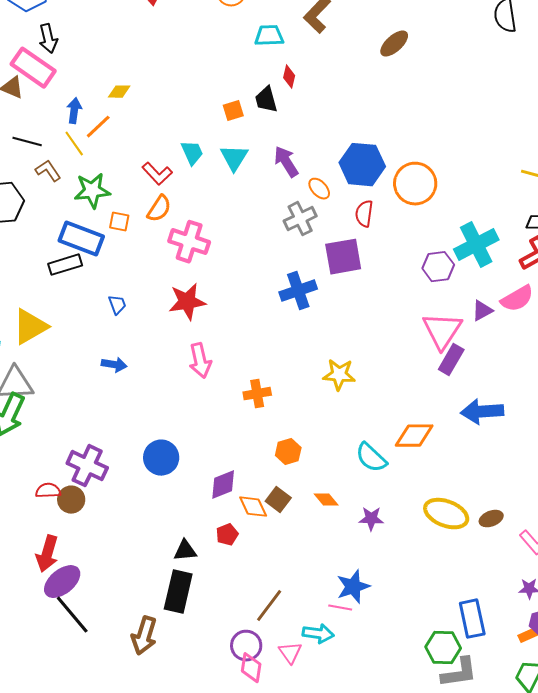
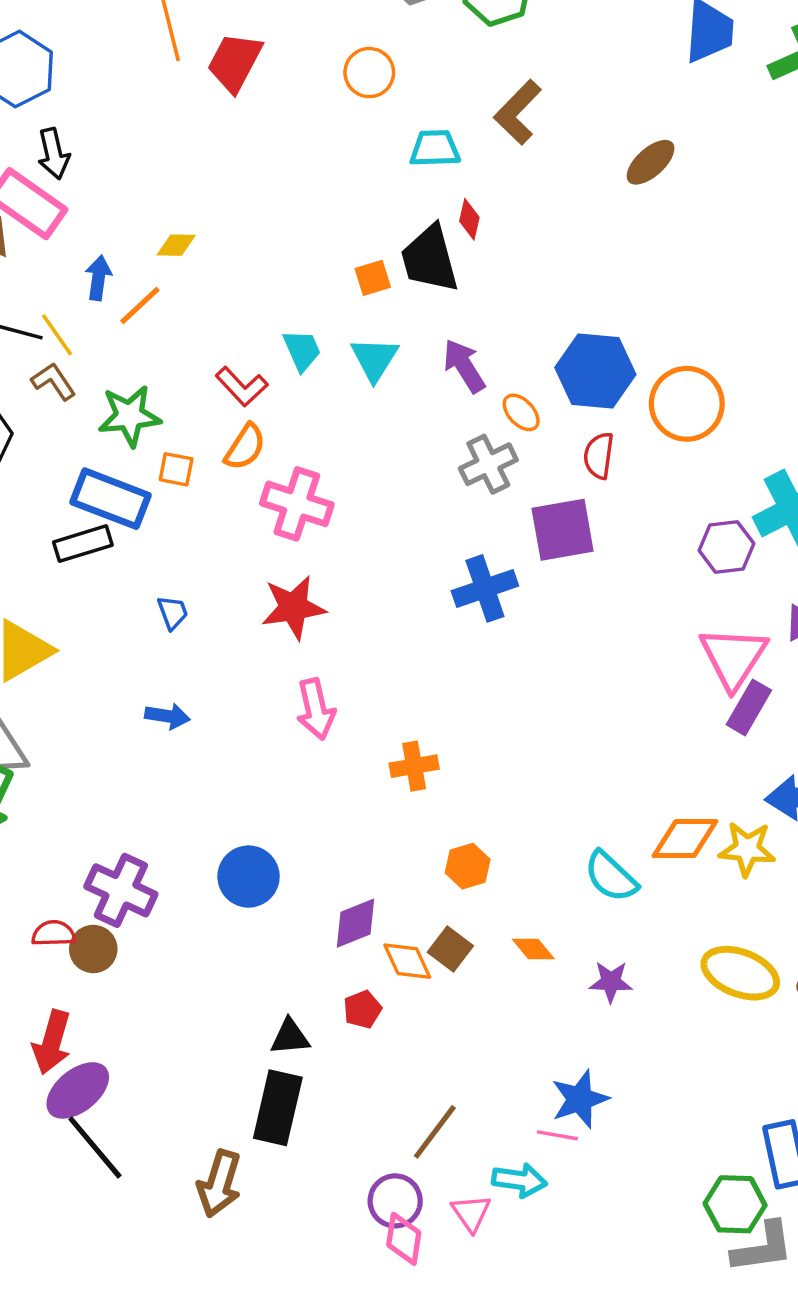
black trapezoid: (266, 100) -> (430, 259), size x1.5
yellow line: (74, 144) -> (57, 335), moved
yellow star: (339, 375) -> (747, 849), moved

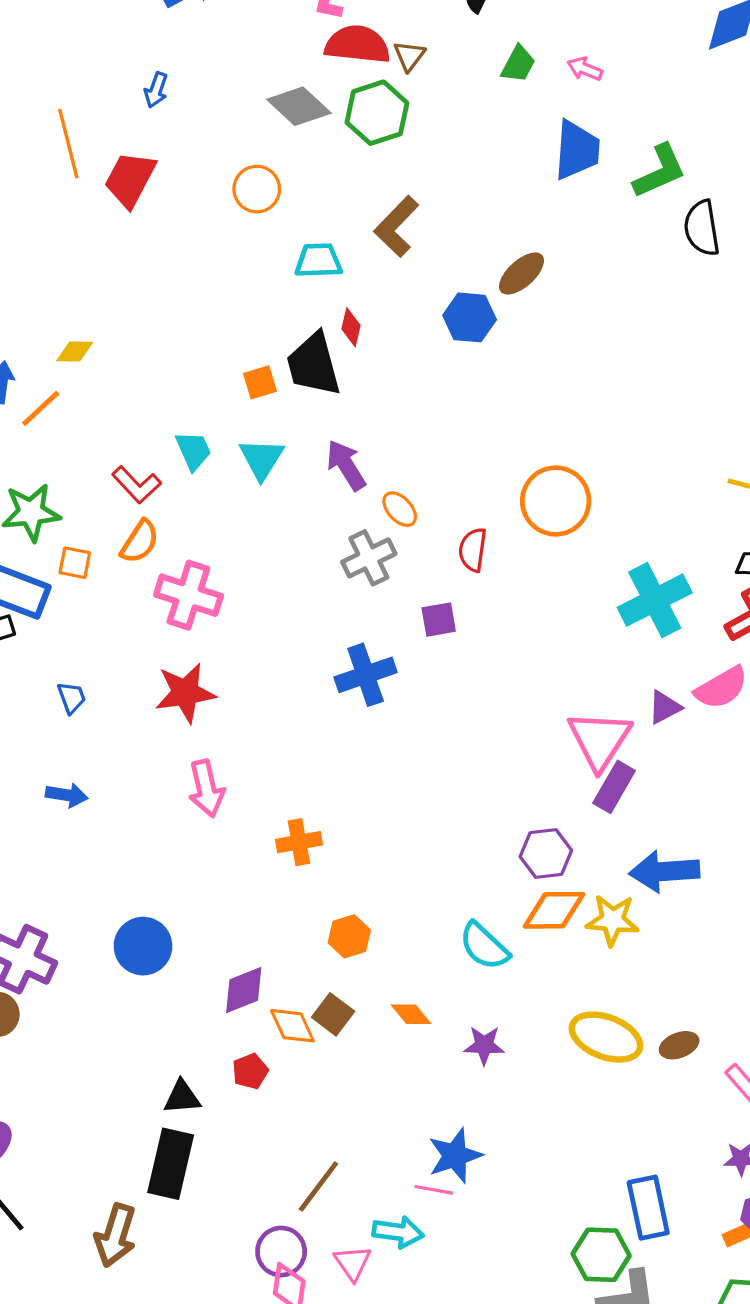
blue hexagon: (595, 371) -> (470, 317), moved, size x0.7
purple square: (563, 530) -> (439, 620), size x0.6
purple hexagon: (726, 547) -> (546, 854), moved

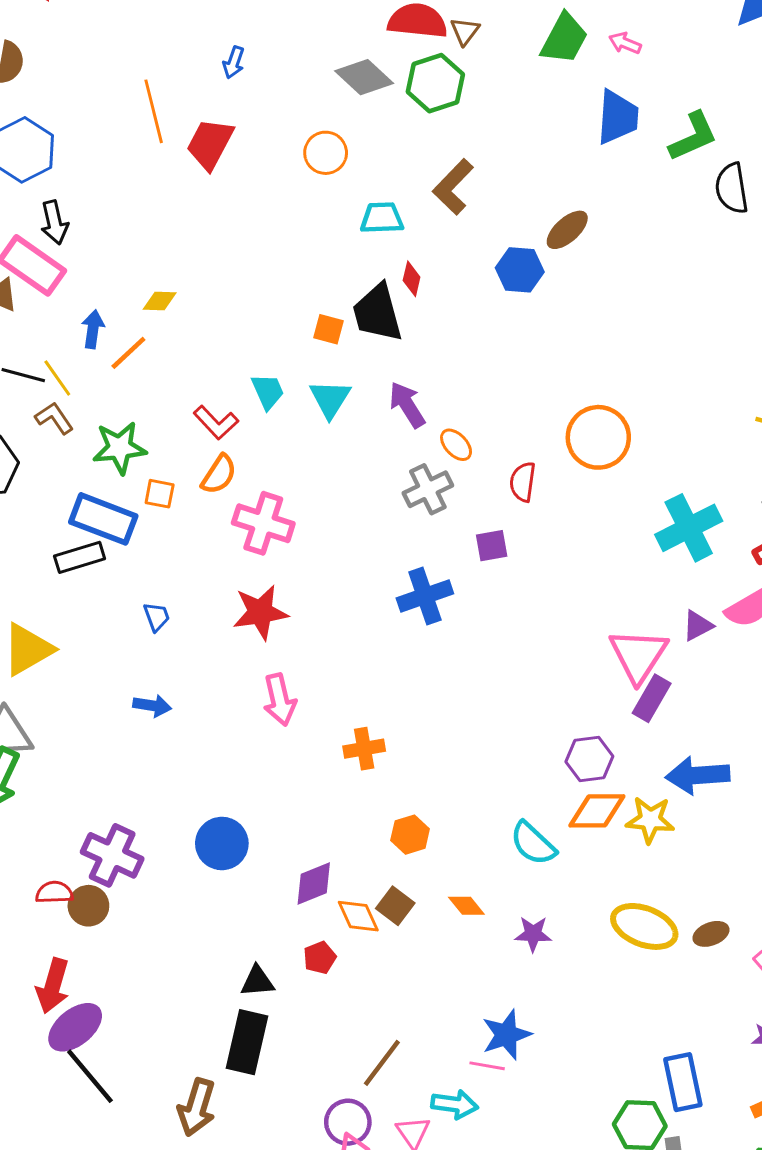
green trapezoid: (518, 64) -> (564, 39), size x1.5
orange square: (260, 382) -> (329, 329), turned 32

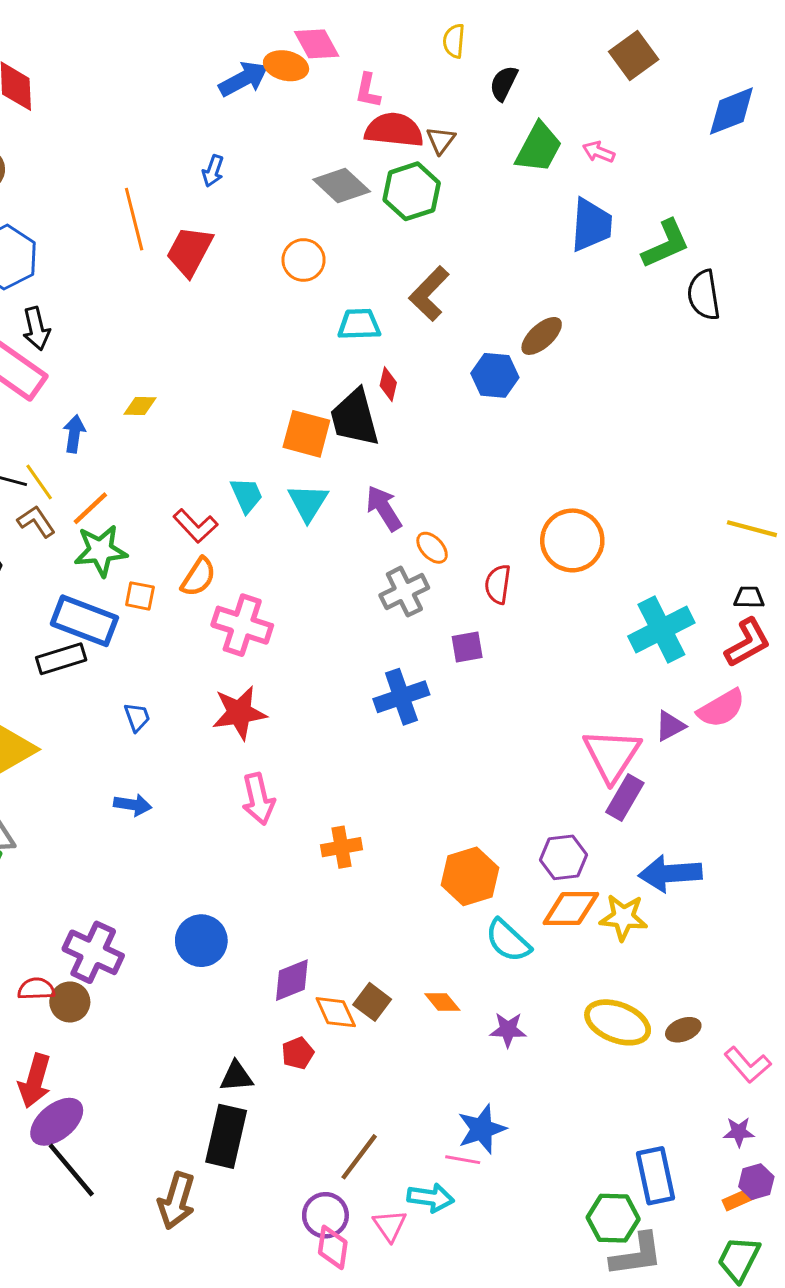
orange square: (329, 329) -> (306, 434), size x1.6
orange line: (128, 353) -> (90, 508), moved
orange hexagon: (410, 835) -> (470, 876), moved, size x1.5

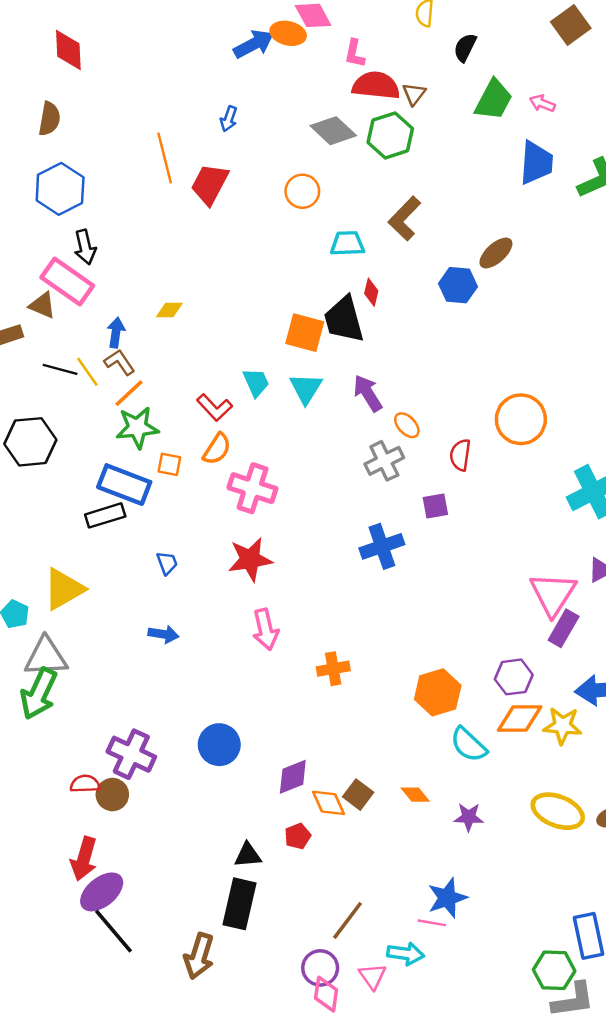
brown L-shape: (36, 521) -> (119, 362), moved

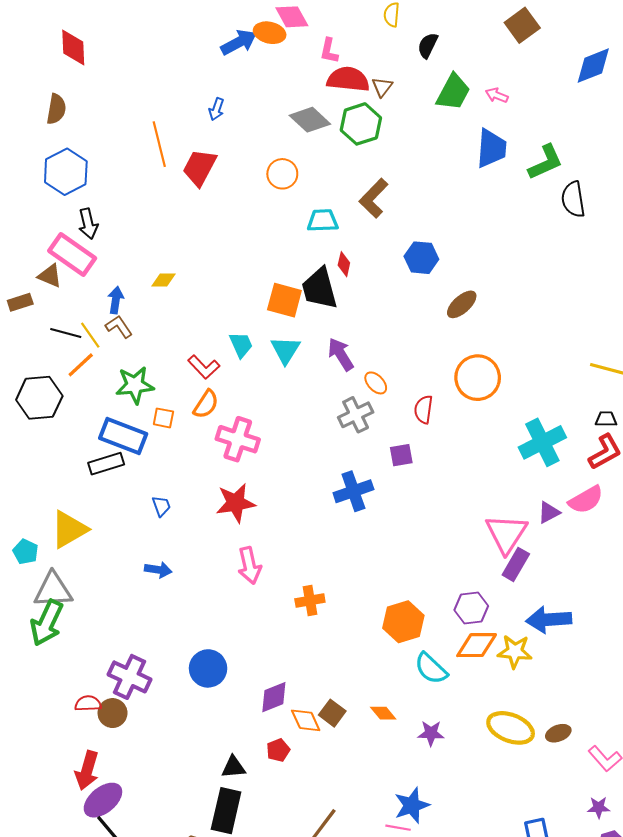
brown ellipse: (496, 253) -> (462, 304), moved
orange line: (129, 393) -> (81, 365), moved

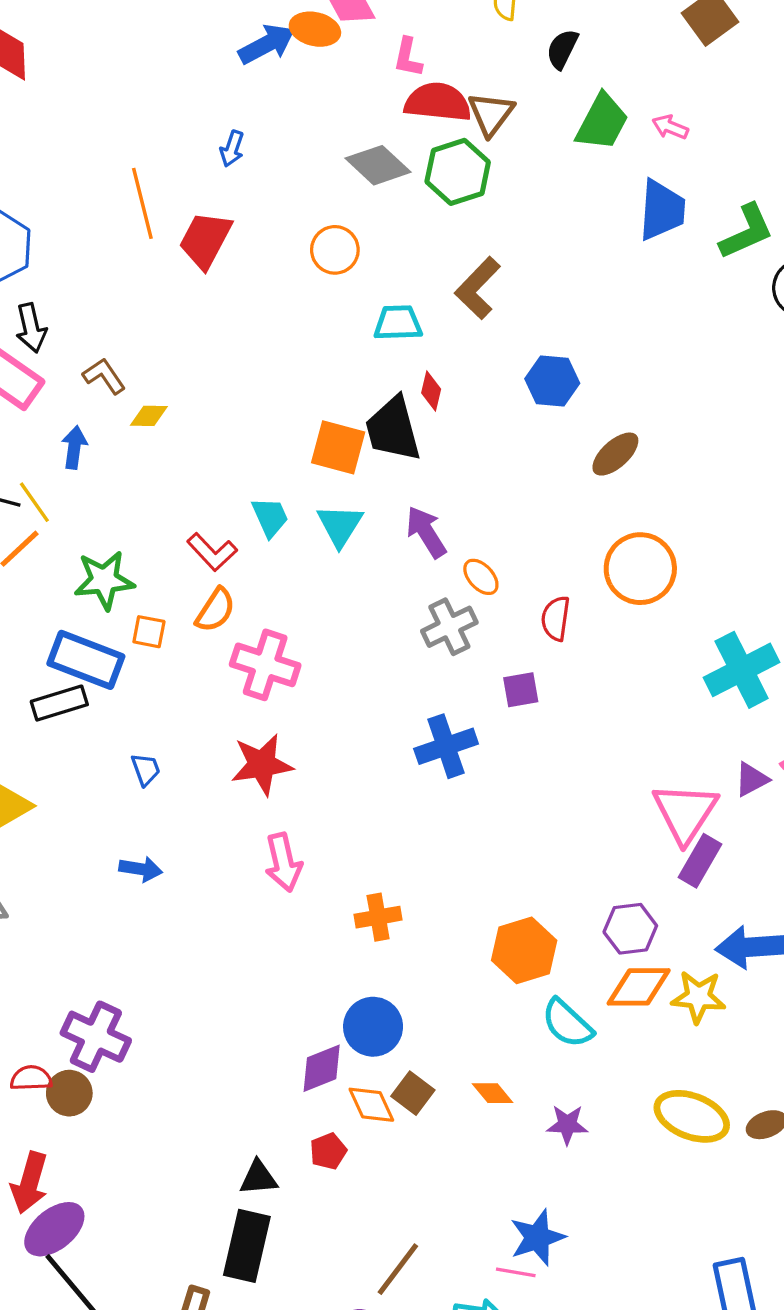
brown triangle: (382, 87) -> (491, 114), size x1.4
brown L-shape: (119, 327) -> (104, 376), moved
blue circle: (208, 668) -> (373, 1027), moved

